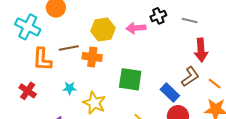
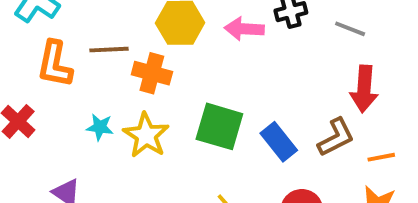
orange line: (215, 83) -> (381, 157), turned -56
blue rectangle: (170, 92) -> (279, 142), moved
yellow star: (94, 103) -> (146, 135), moved

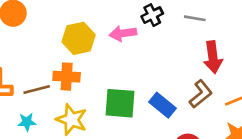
brown line: (109, 50) -> (37, 90), moved
cyan star: (100, 127) -> (27, 122), moved

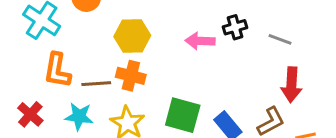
yellow hexagon: (79, 38) -> (132, 36), moved
cyan star: (27, 122) -> (79, 116), size x1.4

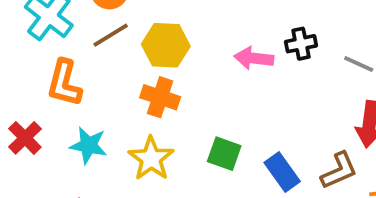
brown line: (96, 84) -> (111, 35), moved, turned -32
green square: (183, 115) -> (224, 154), size x0.7

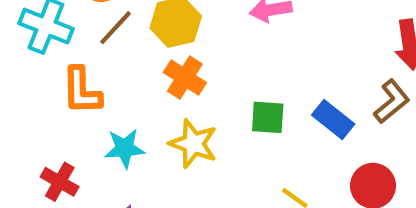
orange cross: (160, 97) -> (185, 78), turned 30
red cross: (25, 138) -> (60, 182), moved

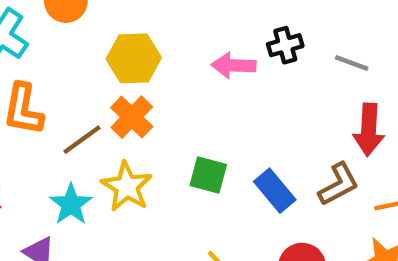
brown line: (115, 28) -> (82, 140), moved
cyan star: (125, 148) -> (71, 204), moved, turned 30

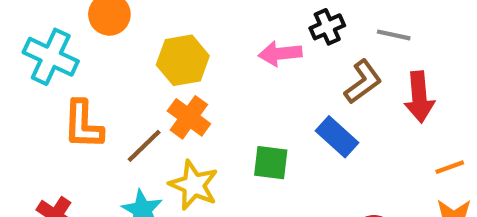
brown L-shape: (339, 184) -> (363, 82), moved
blue rectangle: (275, 191) -> (337, 137), moved

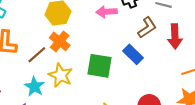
green square: (271, 163) -> (99, 66), size x1.4

